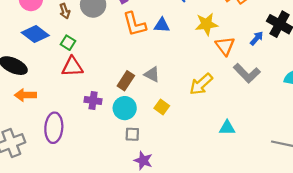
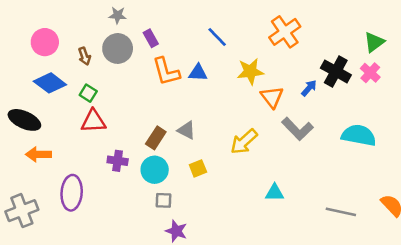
yellow square: (162, 107) -> (198, 168), turned 32

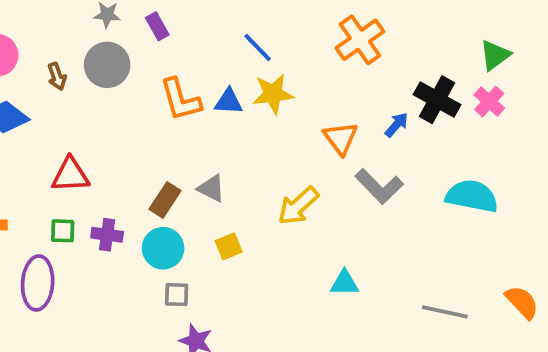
purple rectangle: (151, 38) -> (157, 26), moved
yellow star: (250, 71) -> (273, 94), moved
green square: (88, 93) -> (63, 231), moved, turned -30

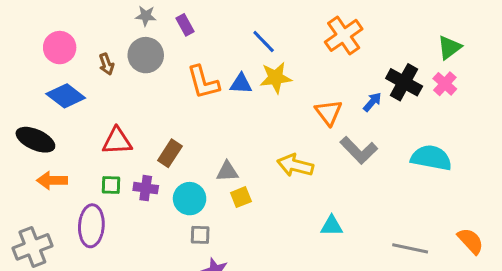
gray triangle: (211, 188) -> (227, 171), moved, turned -30
brown rectangle: (165, 200) -> (170, 153), moved
yellow arrow: (298, 206) -> (295, 165), turned 56

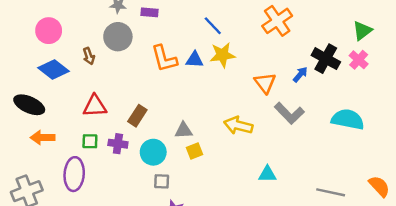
purple rectangle: (185, 25) -> (150, 12), turned -56
brown arrow: (106, 64) -> (89, 56), moved

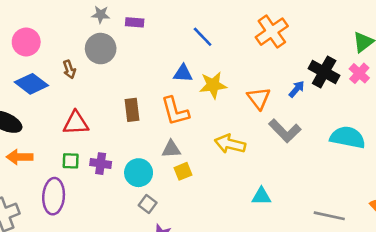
yellow star: (222, 55) -> (213, 85), moved
orange L-shape: (164, 59) -> (175, 111), moved
brown rectangle: (137, 116) -> (132, 110), moved, turned -40
gray square: (162, 181) -> (148, 204), turned 35

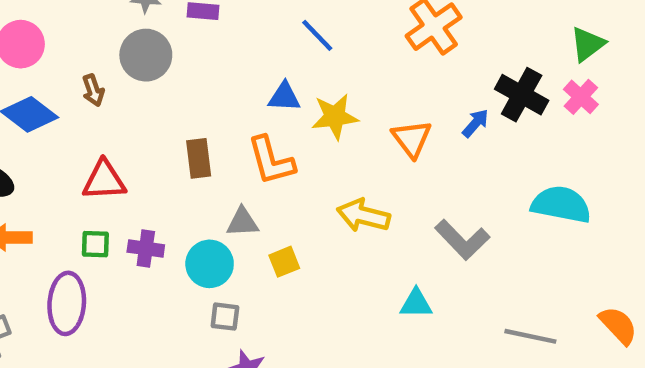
gray L-shape: (285, 131) -> (462, 240), moved
gray triangle: (171, 149) -> (243, 222), moved
gray square: (148, 204) -> (225, 317), turned -30

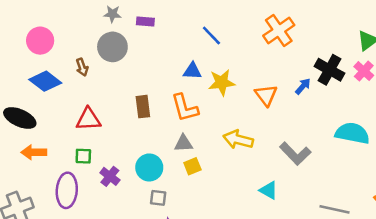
gray triangle: (243, 222) -> (184, 143), moved
purple cross: (146, 248) -> (110, 176), moved, turned 30
cyan triangle: (416, 303) -> (269, 190), turned 30

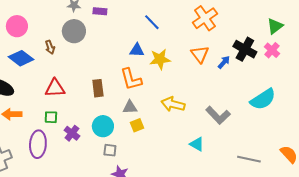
orange triangle: (266, 95) -> (200, 54), moved
brown rectangle: (143, 107) -> (98, 88), moved
cyan semicircle: (352, 133) -> (263, 99), turned 136

